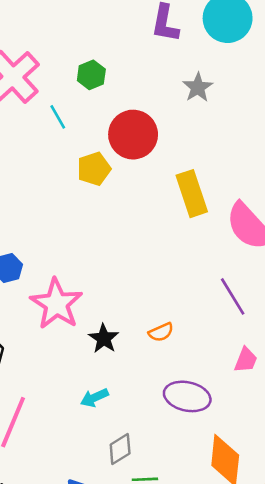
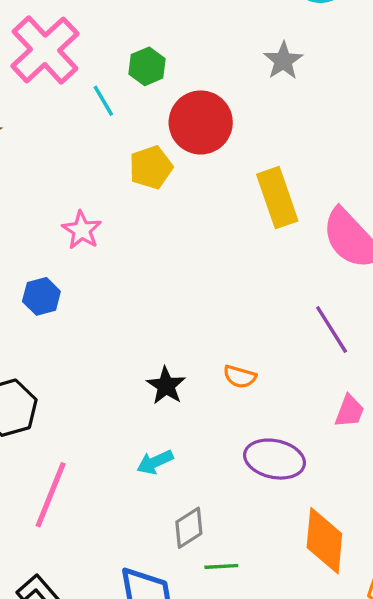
green hexagon: (91, 75) -> (147, 66), moved
pink star: (56, 304) -> (82, 230), moved, size x0.6
orange semicircle: (161, 332) -> (240, 377), turned 40

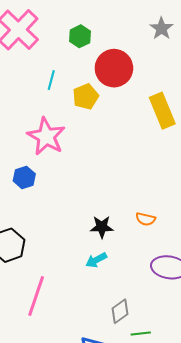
cyan line: (103, 101) -> (51, 80), moved, turned 48
pink star: (82, 230) -> (46, 136), size x1.6
black star: (166, 386) -> (102, 227), turned -30
cyan arrow: (155, 462) -> (96, 260), moved

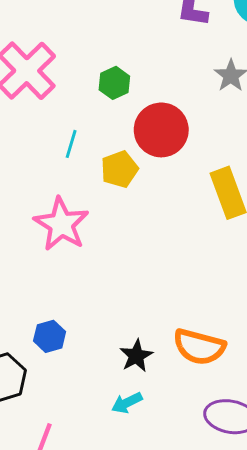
blue hexagon: (24, 177) -> (50, 336), moved
orange semicircle: (146, 219) -> (199, 347), size x1.8
black star: (102, 227) -> (136, 356), turned -30

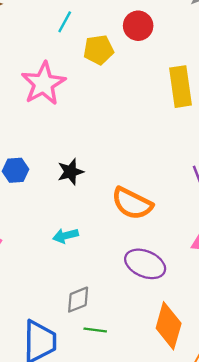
red circle: (161, 130) -> (138, 26), size x0.7
black star: (136, 356) -> (70, 172), moved

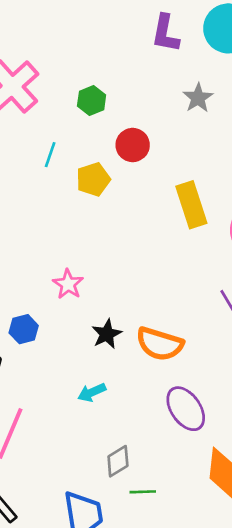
pink star: (44, 84) -> (68, 284), moved, size x0.6
black star: (70, 172) -> (107, 334), moved
purple ellipse: (145, 264) -> (186, 409), turned 42

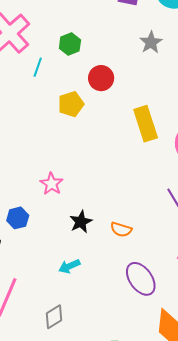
cyan line: (50, 155) -> (38, 67), moved
orange semicircle: (160, 344) -> (121, 229), size x0.6
gray diamond: (118, 461) -> (54, 317), moved

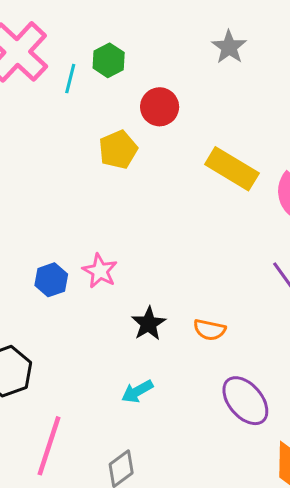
cyan line: (38, 67) -> (70, 79), moved
yellow rectangle: (146, 124) -> (232, 169), turned -36
blue hexagon: (18, 218) -> (51, 280), moved

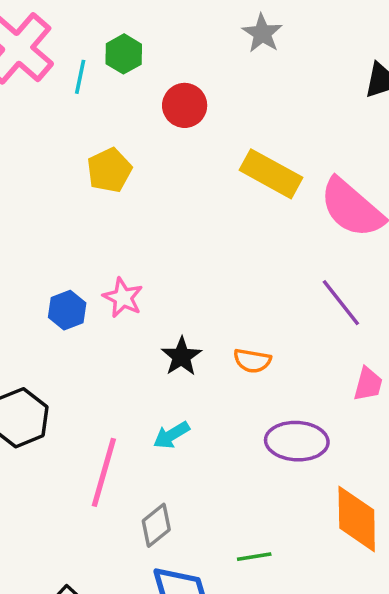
yellow pentagon: (118, 150) -> (109, 170), moved
purple ellipse: (245, 401) -> (297, 441), turned -45
pink line: (49, 446) -> (104, 472), moved

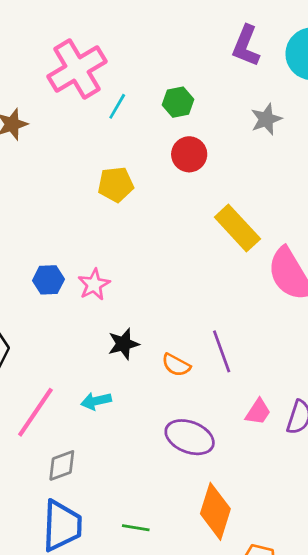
green hexagon: (124, 54) -> (178, 102), moved
purple line: (341, 303) -> (222, 351), moved
green line: (254, 557) -> (136, 528), moved

